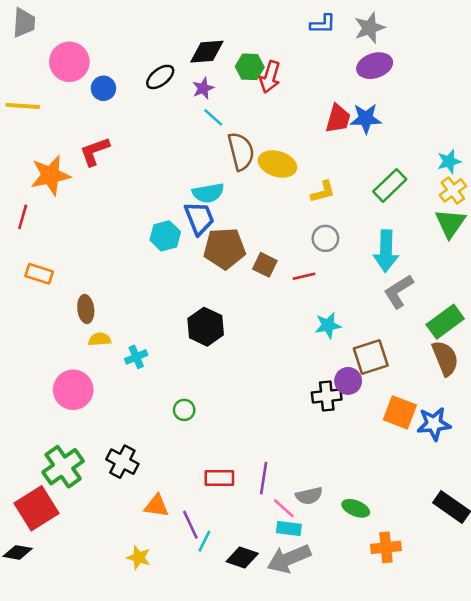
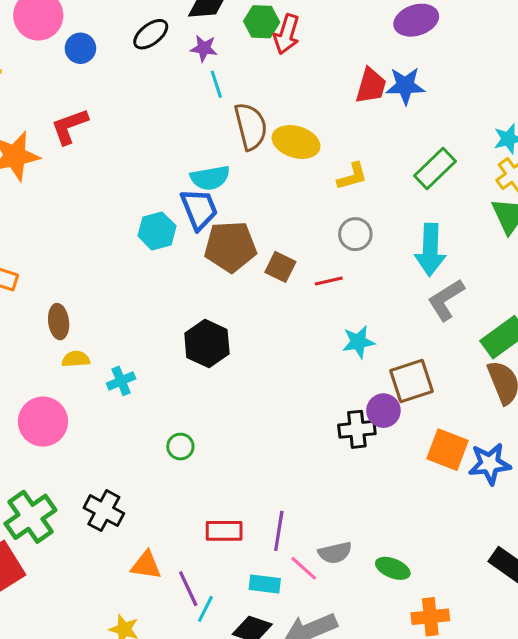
purple star: (203, 88) -> (204, 48), turned 30
cyan line: (213, 117) -> (216, 84), turned 30
cyan rectangle: (289, 528) -> (265, 584), moved

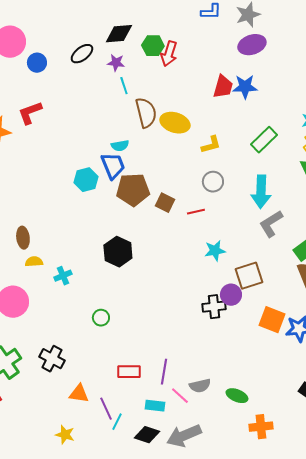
cyan semicircle: (210, 178) -> (120, 146), size x0.7

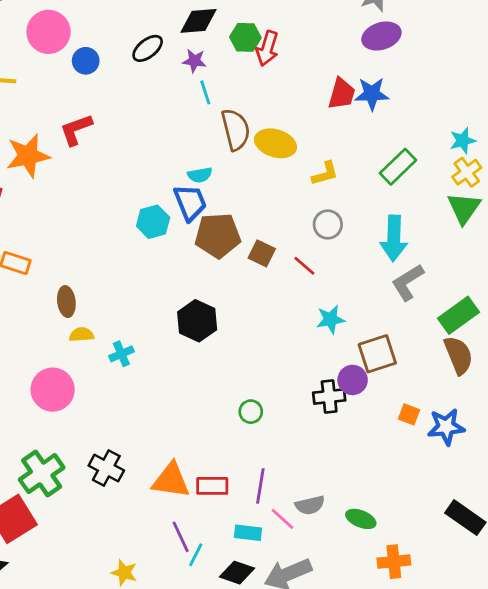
red line: (196, 212) -> (304, 266), turned 54
green circle: (101, 318) -> (251, 412), moved
orange square: (272, 320) -> (409, 414), size x0.6
orange triangle: (79, 394) -> (171, 480), moved, size x1.4

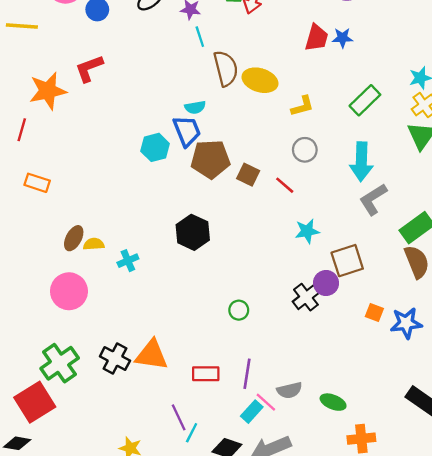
blue star: (372, 94) -> (343, 38), size x0.7
brown ellipse: (66, 302) -> (74, 238), moved, turned 35
black cross: (329, 396) -> (306, 297), turned -32
orange triangle: (171, 480) -> (152, 355), moved
cyan rectangle: (248, 533) -> (252, 412), moved, turned -55

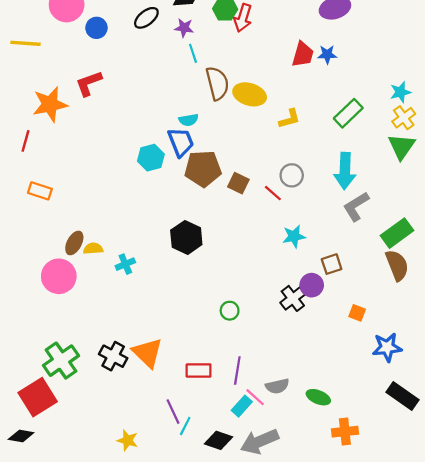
gray circle: (305, 150) -> (292, 175), moved
brown square: (347, 261) -> (332, 264), size x0.7
pink circle: (69, 291) -> (59, 276), moved
blue star: (406, 323) -> (387, 347), moved
orange triangle: (152, 355) -> (148, 353), turned 36

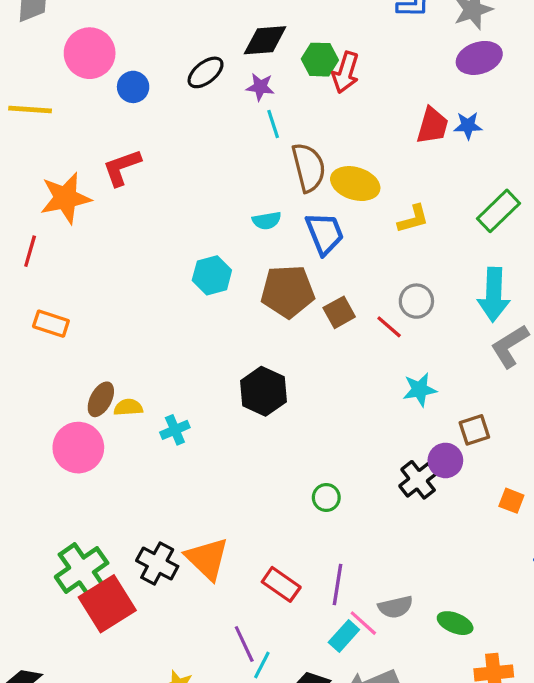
blue trapezoid: (181, 142) -> (325, 233), moved
brown square: (238, 183) -> (339, 312), turned 35
red rectangle: (199, 371) -> (281, 584), turned 35
red square: (38, 397) -> (107, 604), moved

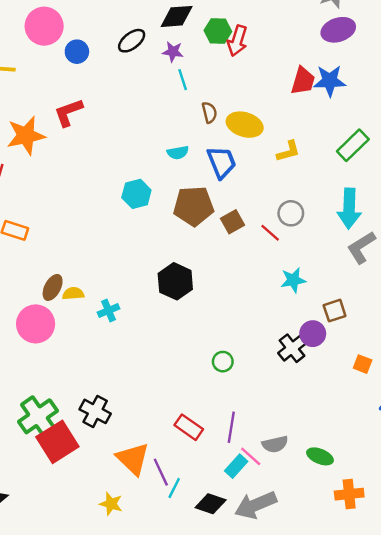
blue star: (468, 126) -> (330, 81), size x1.5
brown semicircle: (309, 167) -> (209, 112), size x0.6
orange triangle: (207, 559) -> (133, 459), moved

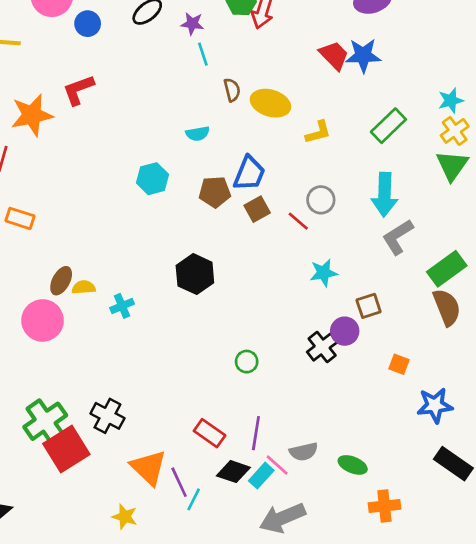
red trapezoid: (303, 81) -> (334, 55), turned -60
blue trapezoid: (222, 162) -> (249, 173), moved, turned 44
brown pentagon: (194, 206) -> (215, 192), size x0.7
black diamond: (211, 504) -> (233, 472), moved

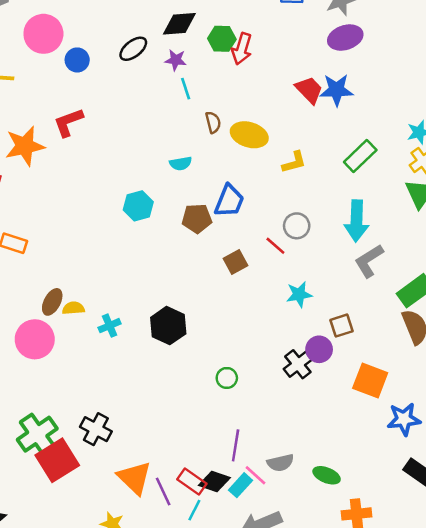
brown square: (257, 209) -> (236, 262), moved
black hexagon: (195, 274) -> (168, 326), moved
orange square: (399, 364) -> (370, 380), size x1.8
red rectangle: (210, 433) -> (192, 481), moved
cyan line: (194, 499) -> (194, 510), moved

